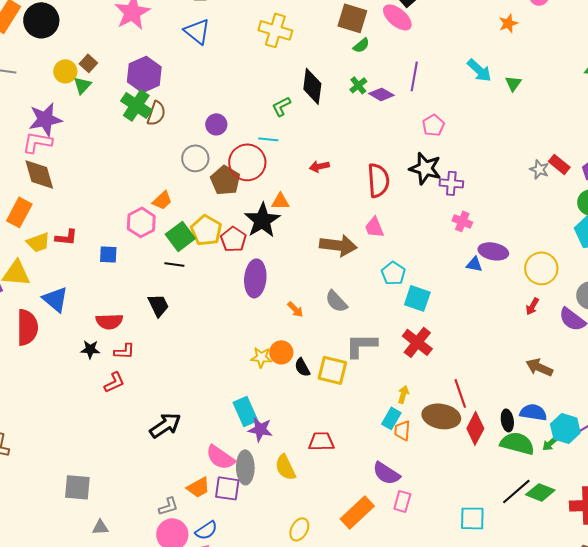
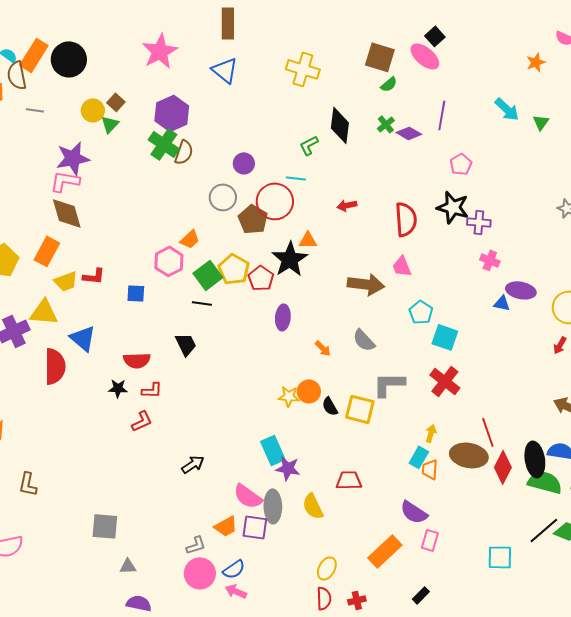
purple ellipse: (255, 278) -> (283, 317), size x0.7
black ellipse: (507, 420) -> (535, 459), size x1.6
black arrow: (165, 425) -> (193, 464), size x0.7

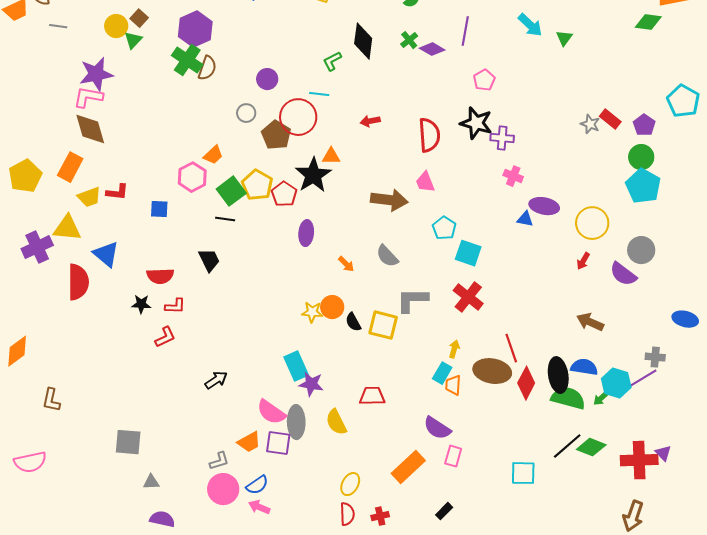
gray circle: (223, 197) -> (246, 113), size x0.7

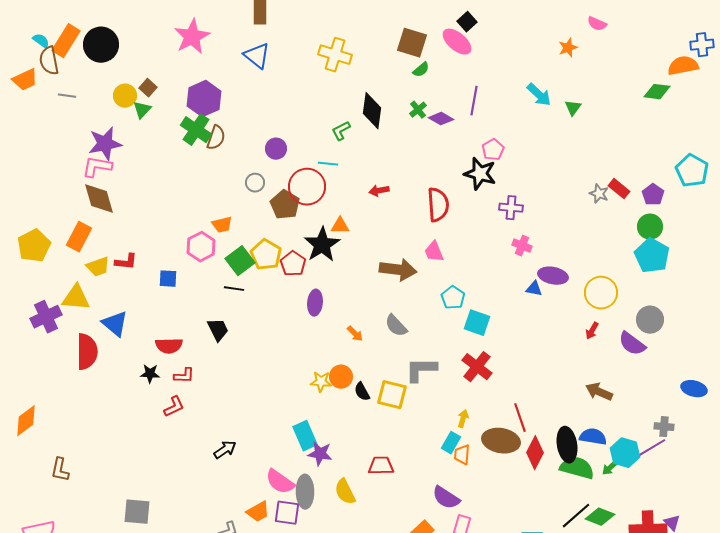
black star: (476, 123) -> (480, 174), moved
orange trapezoid: (213, 155) -> (222, 225), turned 30

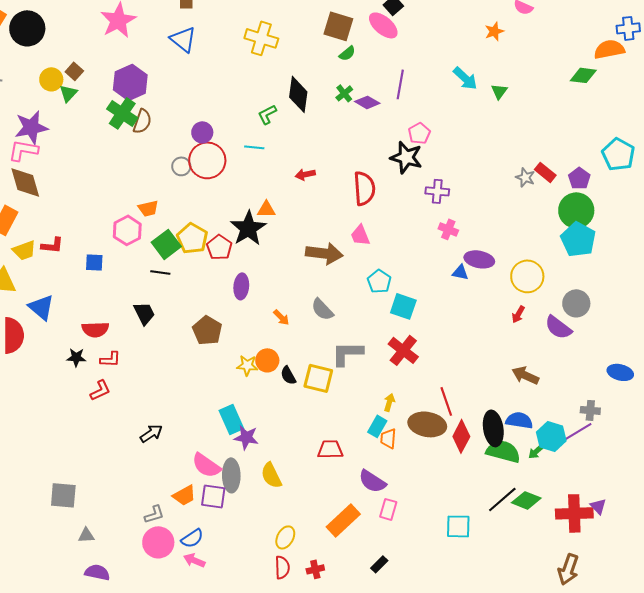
red circle: (307, 187) -> (207, 160), moved
brown pentagon: (285, 205) -> (207, 330), moved
green circle: (650, 227) -> (576, 210), size x1.4
red trapezoid: (381, 466) -> (330, 449), moved

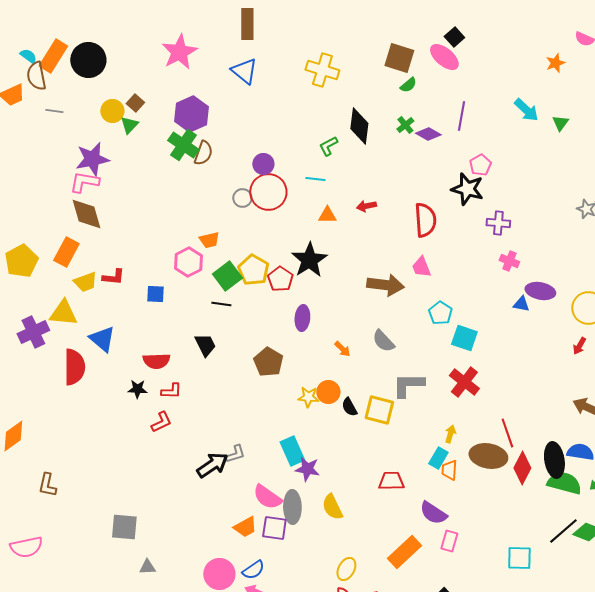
orange triangle: (266, 209) -> (327, 215), moved
black arrow: (151, 433) -> (212, 465), size x1.4
gray L-shape: (154, 514) -> (235, 454), moved

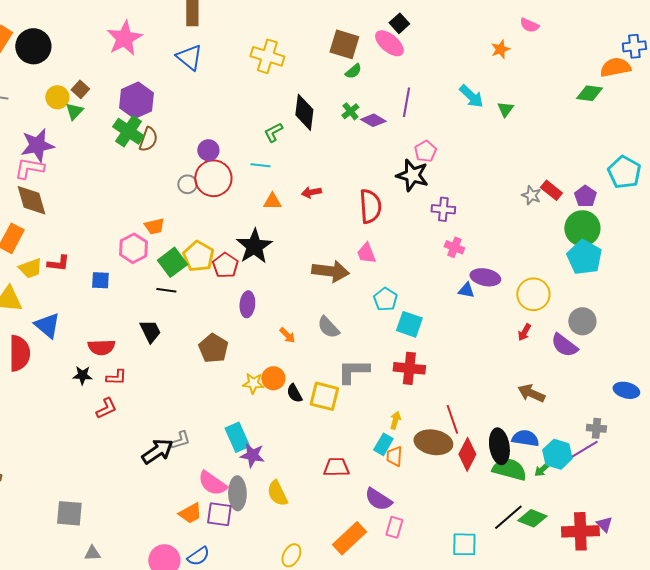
red cross: (464, 382) -> (409, 368), turned -32

